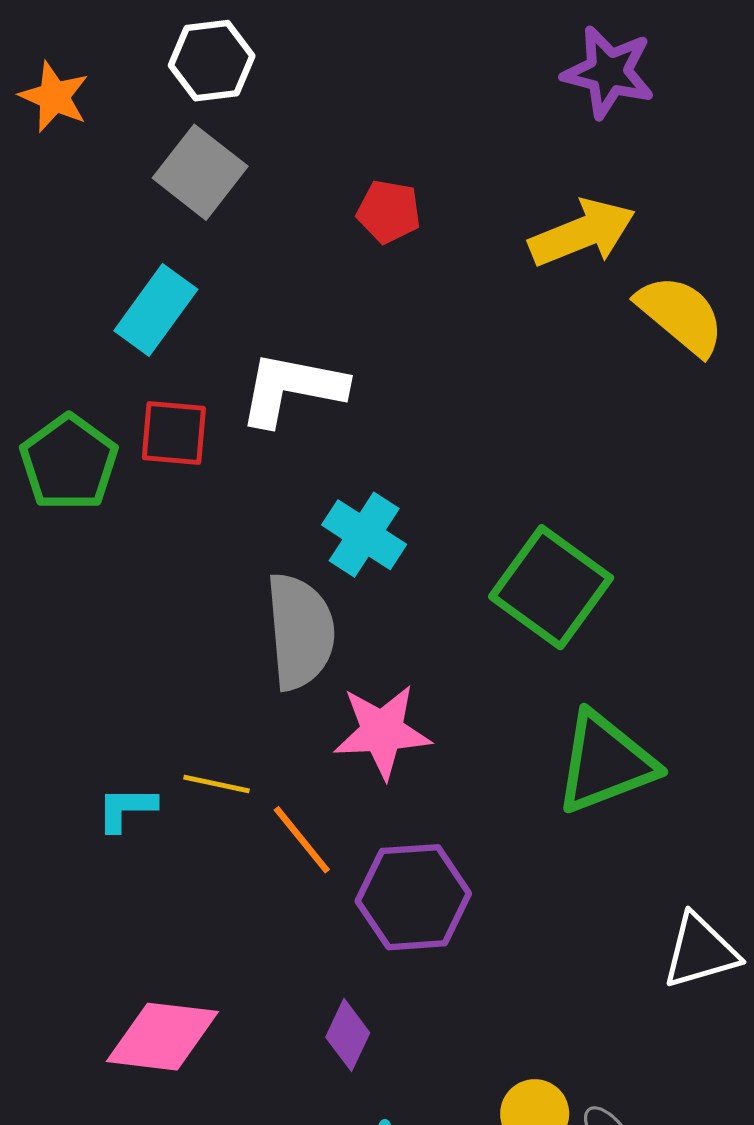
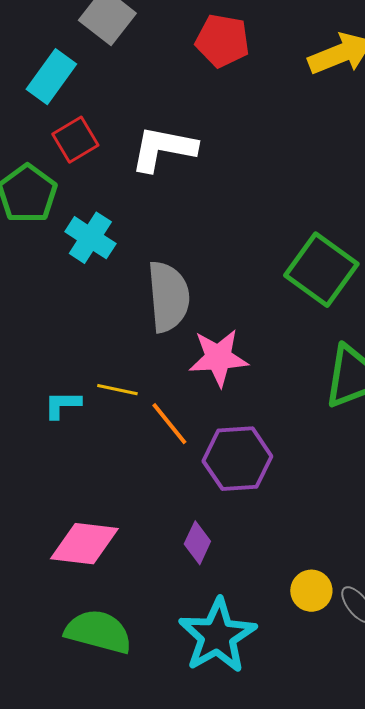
red pentagon: (389, 212) -> (222, 41), size x1.4
cyan rectangle: (156, 310) -> (51, 77), moved
red square: (174, 433) -> (75, 140), moved, turned -36
cyan cross: (364, 535) -> (90, 238), moved

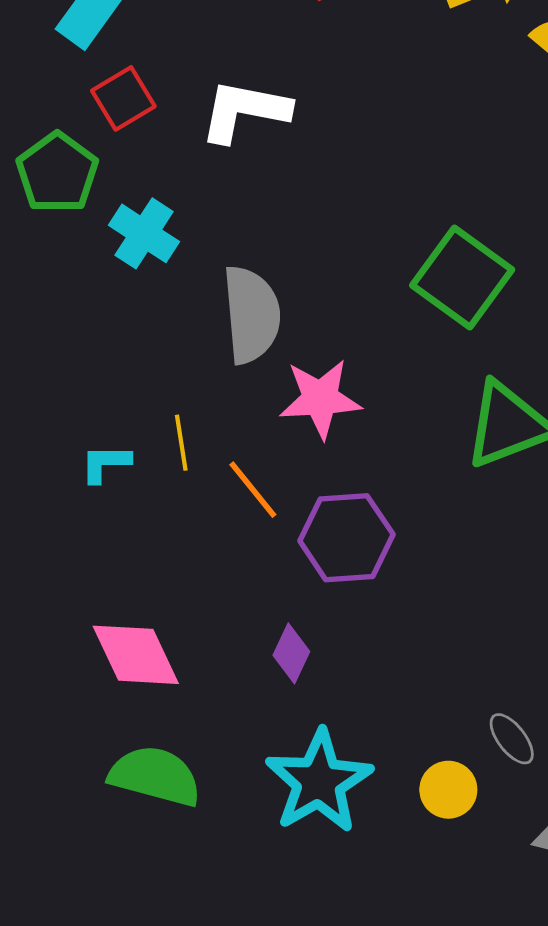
yellow line: (117, 390) -> (181, 443), turned 69
pink diamond: (84, 544) -> (136, 655), turned 58
yellow circle: (311, 591) -> (448, 790), moved

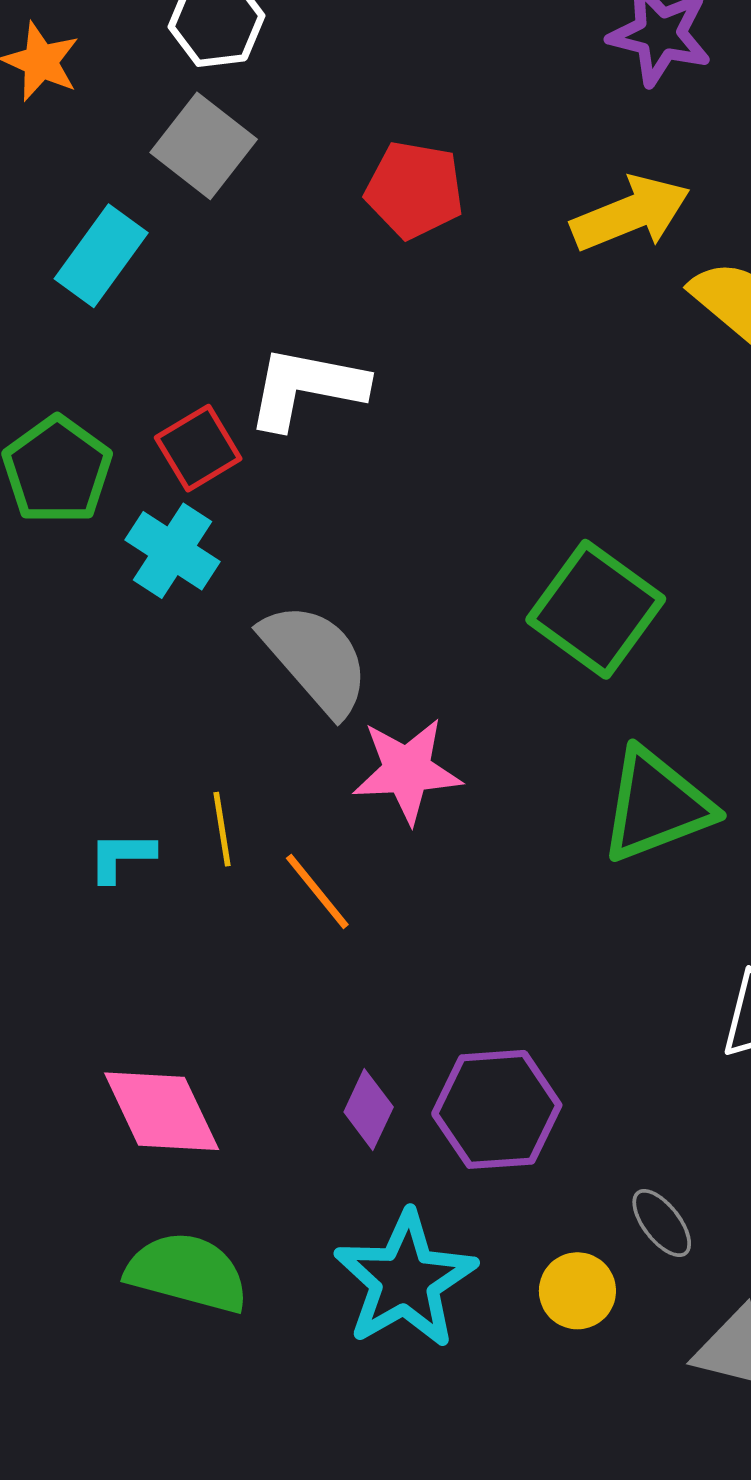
red square: (123, 98) -> (198, 448), moved
gray semicircle: (251, 315) -> (315, 659), turned -36
purple hexagon: (346, 538) -> (497, 1109), moved

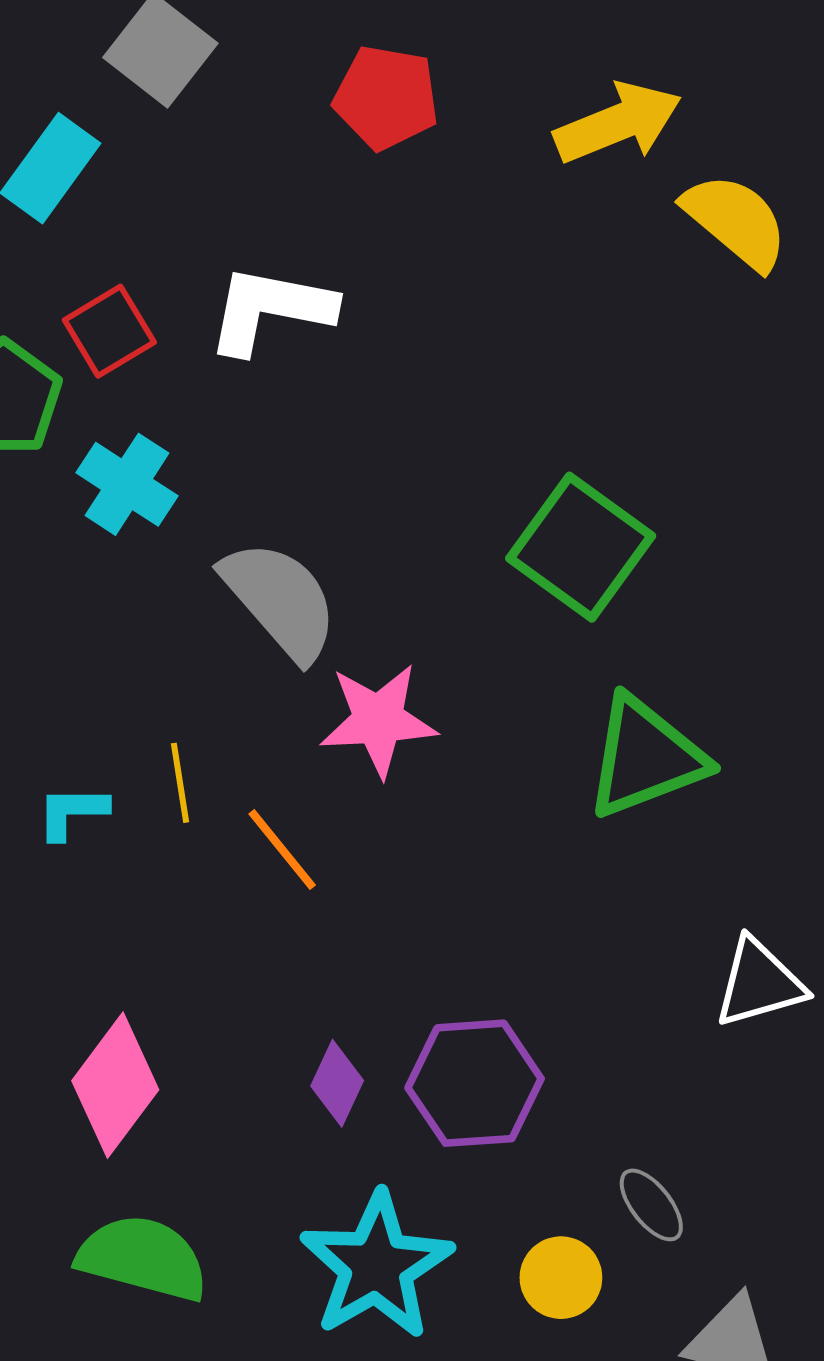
red square: (198, 448) -> (109, 331), moved
pink diamond: (162, 1111) -> (115, 1085), turned 62

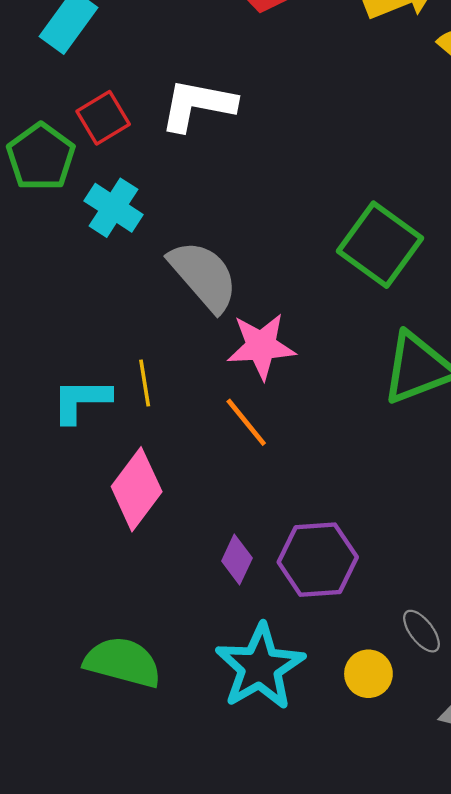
cyan L-shape: (72, 812) -> (81, 400), size x1.4
orange line: (282, 850) -> (246, 422), moved
pink diamond: (115, 1085) -> (137, 489), moved

